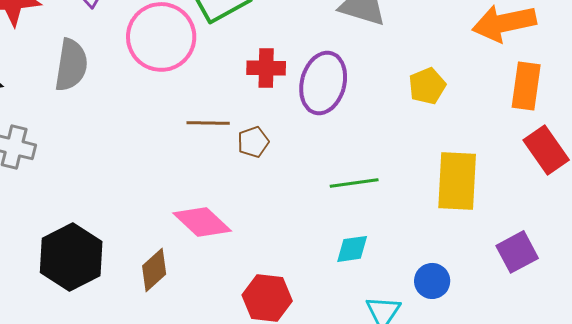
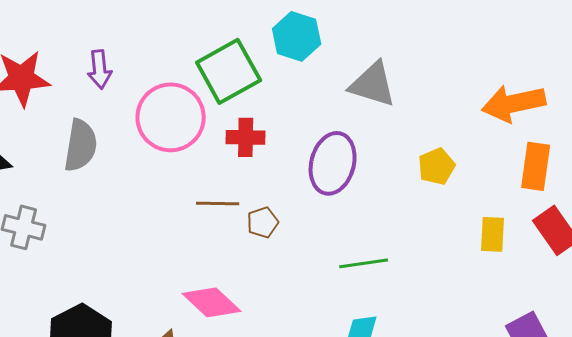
red cross: (266, 68) -> (246, 137), moved
yellow rectangle: (457, 181) -> (493, 234), moved, size x0.6

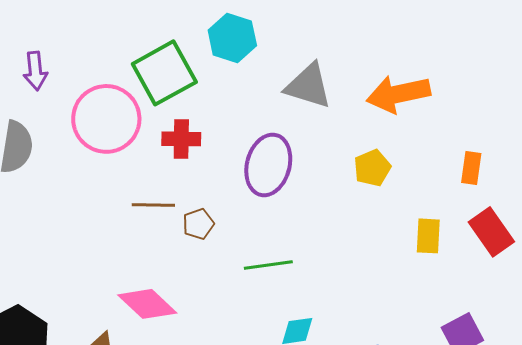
orange arrow: (514, 103) -> (398, 94), moved
orange rectangle: (536, 166) -> (471, 168), size x0.7
green line: (364, 263) -> (268, 265), moved

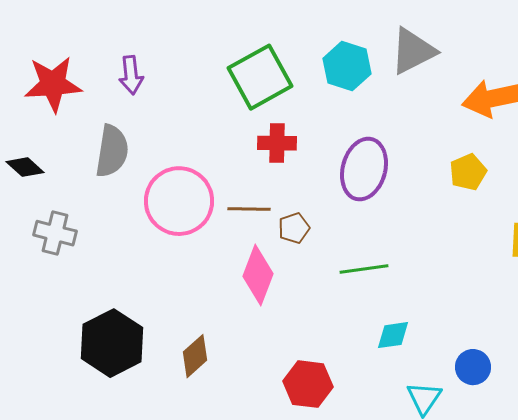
cyan hexagon: (232, 38) -> (347, 66), moved
gray triangle: (308, 86) -> (413, 51), moved, turned -44
pink circle: (106, 119) -> (179, 201), moved
pink diamond: (147, 304) -> (258, 275), moved, turned 68

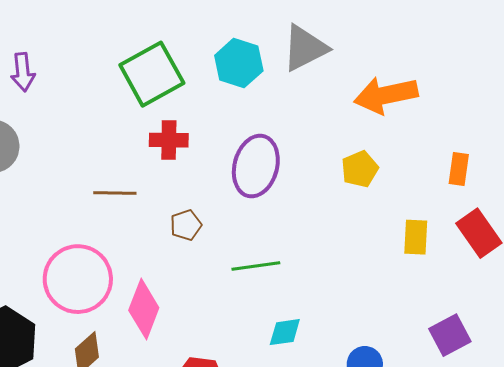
pink circle: (179, 201) -> (78, 279), moved
brown line: (249, 209) -> (115, 193), moved
pink diamond: (258, 275) -> (144, 309), moved

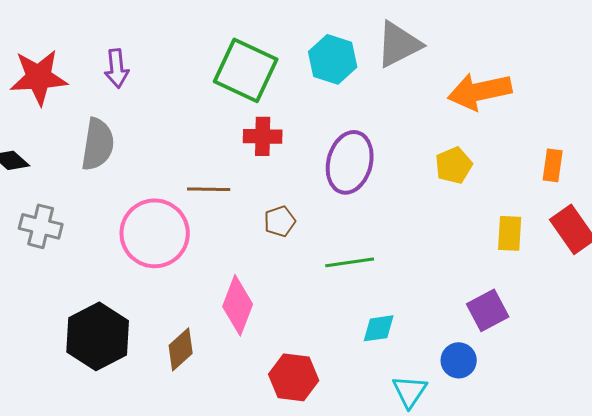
green square: (152, 74) -> (246, 70), turned -36
pink circle: (78, 279) -> (155, 233), moved
purple square: (450, 335) -> (488, 310), moved

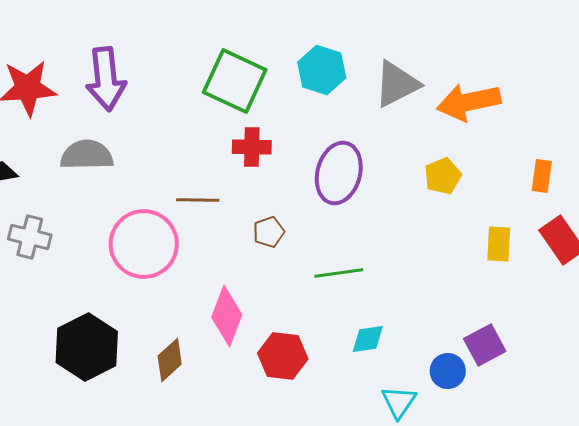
gray triangle: (399, 44) -> (397, 84), moved
purple arrow: (117, 68) -> (106, 79), size x1.6
gray semicircle: (98, 144) -> (87, 155), turned -100
purple square: (488, 310) -> (485, 345), moved
red hexagon: (294, 377) -> (283, 356), moved

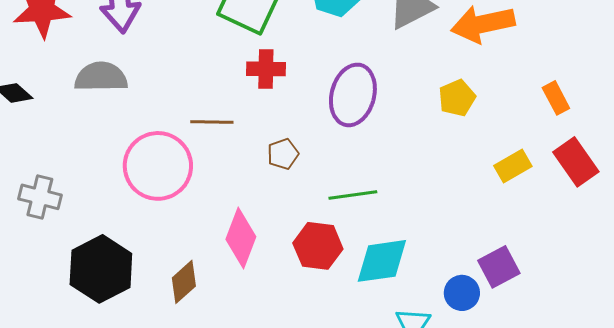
orange rectangle: (542, 176) -> (556, 98), turned -36
gray cross: (30, 237) -> (40, 197), moved
yellow rectangle: (499, 244) -> (513, 166), turned 57
cyan diamond: (368, 339) -> (382, 261), size x1.6
red hexagon: (283, 356) -> (318, 246), moved

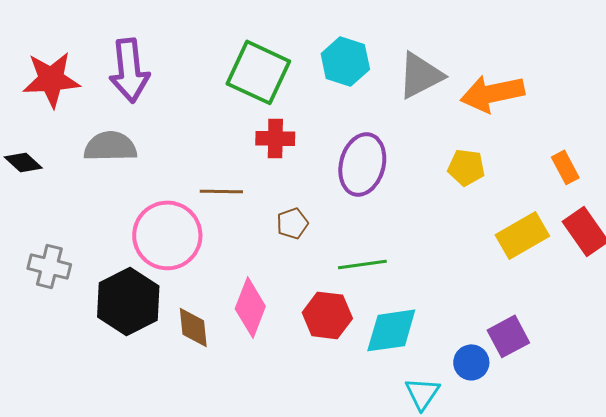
yellow pentagon: (457, 98) -> (466, 167), turned 30
yellow rectangle: (513, 166) -> (522, 235), size x1.4
black hexagon: (101, 269) -> (128, 301), moved
brown diamond: (184, 282) -> (193, 327), moved, turned -54

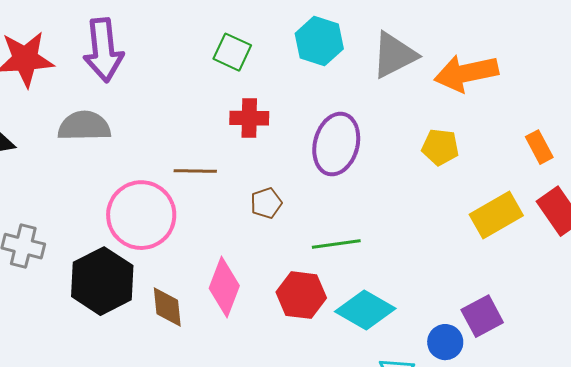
green square: (258, 72) -> (232, 52), size x0.6
cyan diamond: (391, 330) -> (365, 310), turned 38

